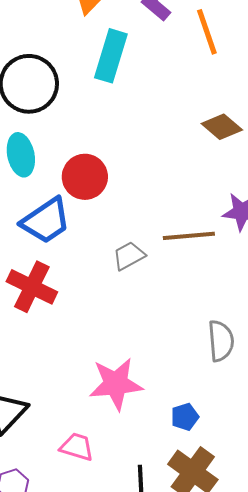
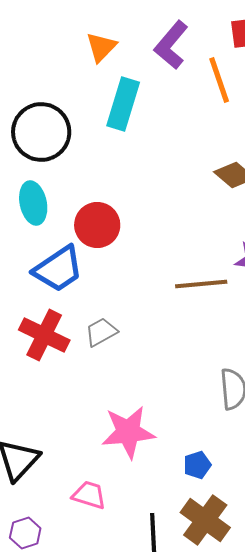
gray trapezoid: (129, 256) -> (101, 332), moved

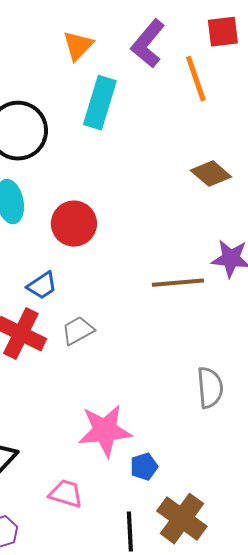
blue trapezoid: (58, 269) -> (42, 286), moved, size x0.6
blue pentagon: (197, 465) -> (144, 467), moved

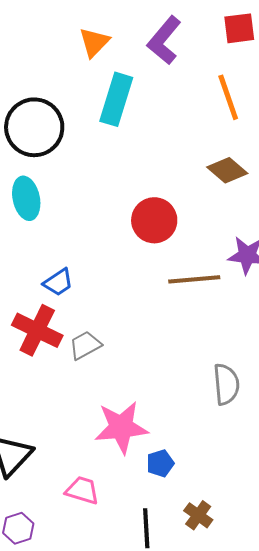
orange line: (196, 79) -> (228, 97), moved
red circle: (74, 224) -> (154, 220), moved
gray trapezoid: (78, 331) -> (85, 345), moved
brown cross: (182, 519) -> (198, 515), size x0.6

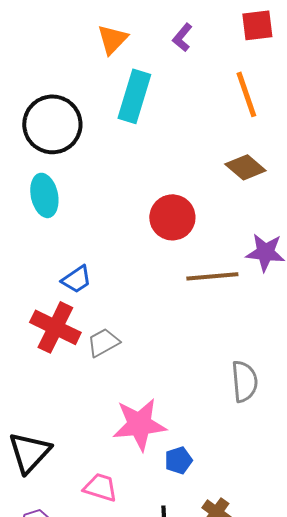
purple L-shape: (164, 40) -> (182, 37), size x0.6

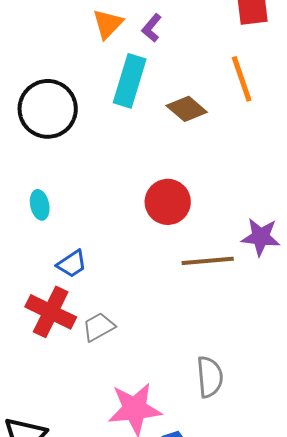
purple L-shape: (182, 37) -> (152, 28), moved
brown diamond: (245, 167) -> (187, 109), moved
cyan ellipse: (44, 195) -> (40, 205), moved, size x0.7
gray semicircle: (244, 381) -> (210, 377), moved

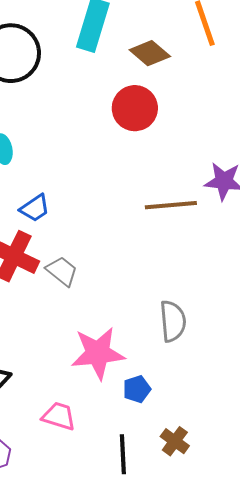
red circle: (168, 202) -> (135, 108), moved
gray trapezoid: (99, 327) -> (62, 271), turned 68

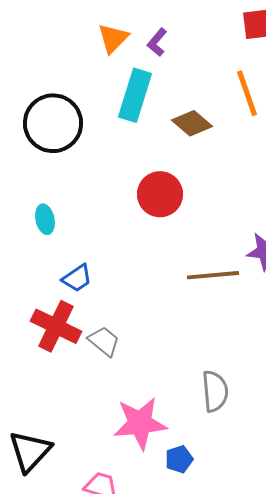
red circle: (135, 108) -> (160, 194), moved

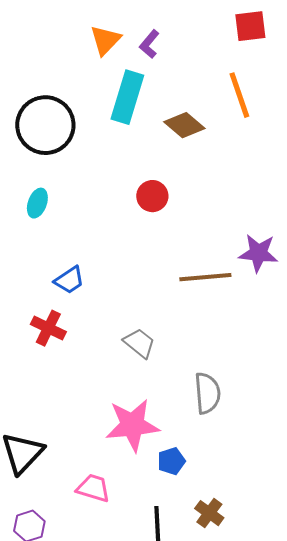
red circle: (160, 194) -> (152, 196), size x0.7
cyan ellipse: (45, 219) -> (37, 203), moved, turned 32
red cross: (56, 326) -> (48, 328), size x0.7
gray trapezoid: (104, 341) -> (139, 343), moved

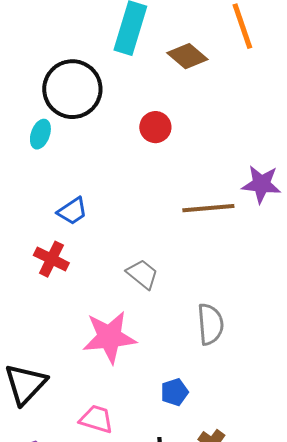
black circle: (45, 125) -> (72, 89), moved
pink star: (132, 425) -> (109, 337), moved

